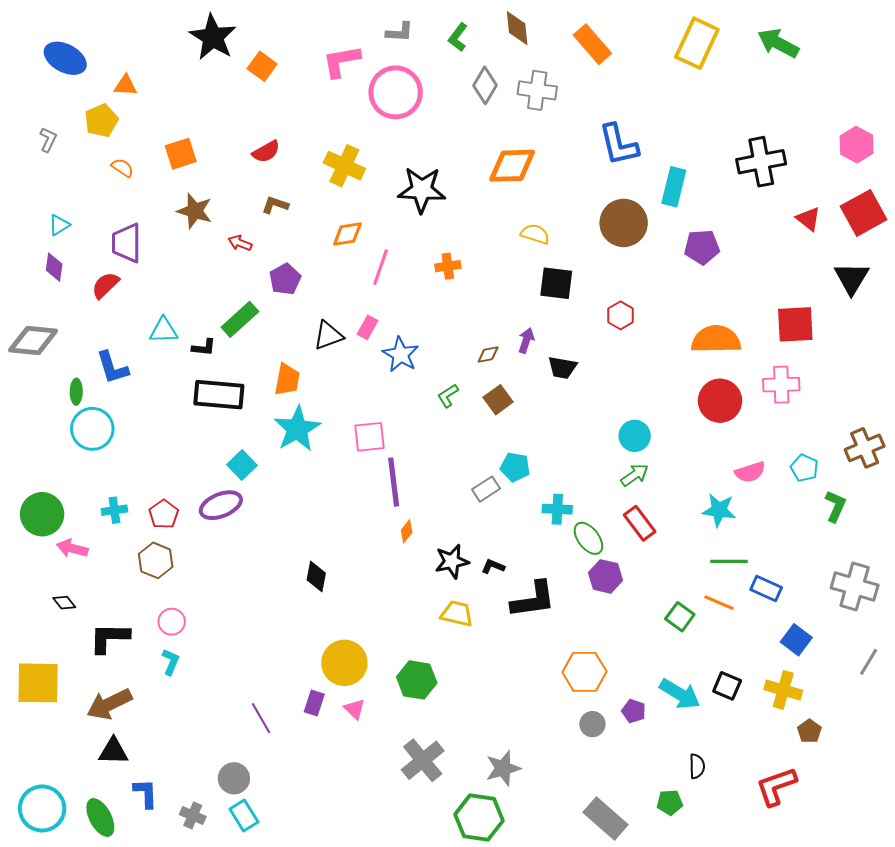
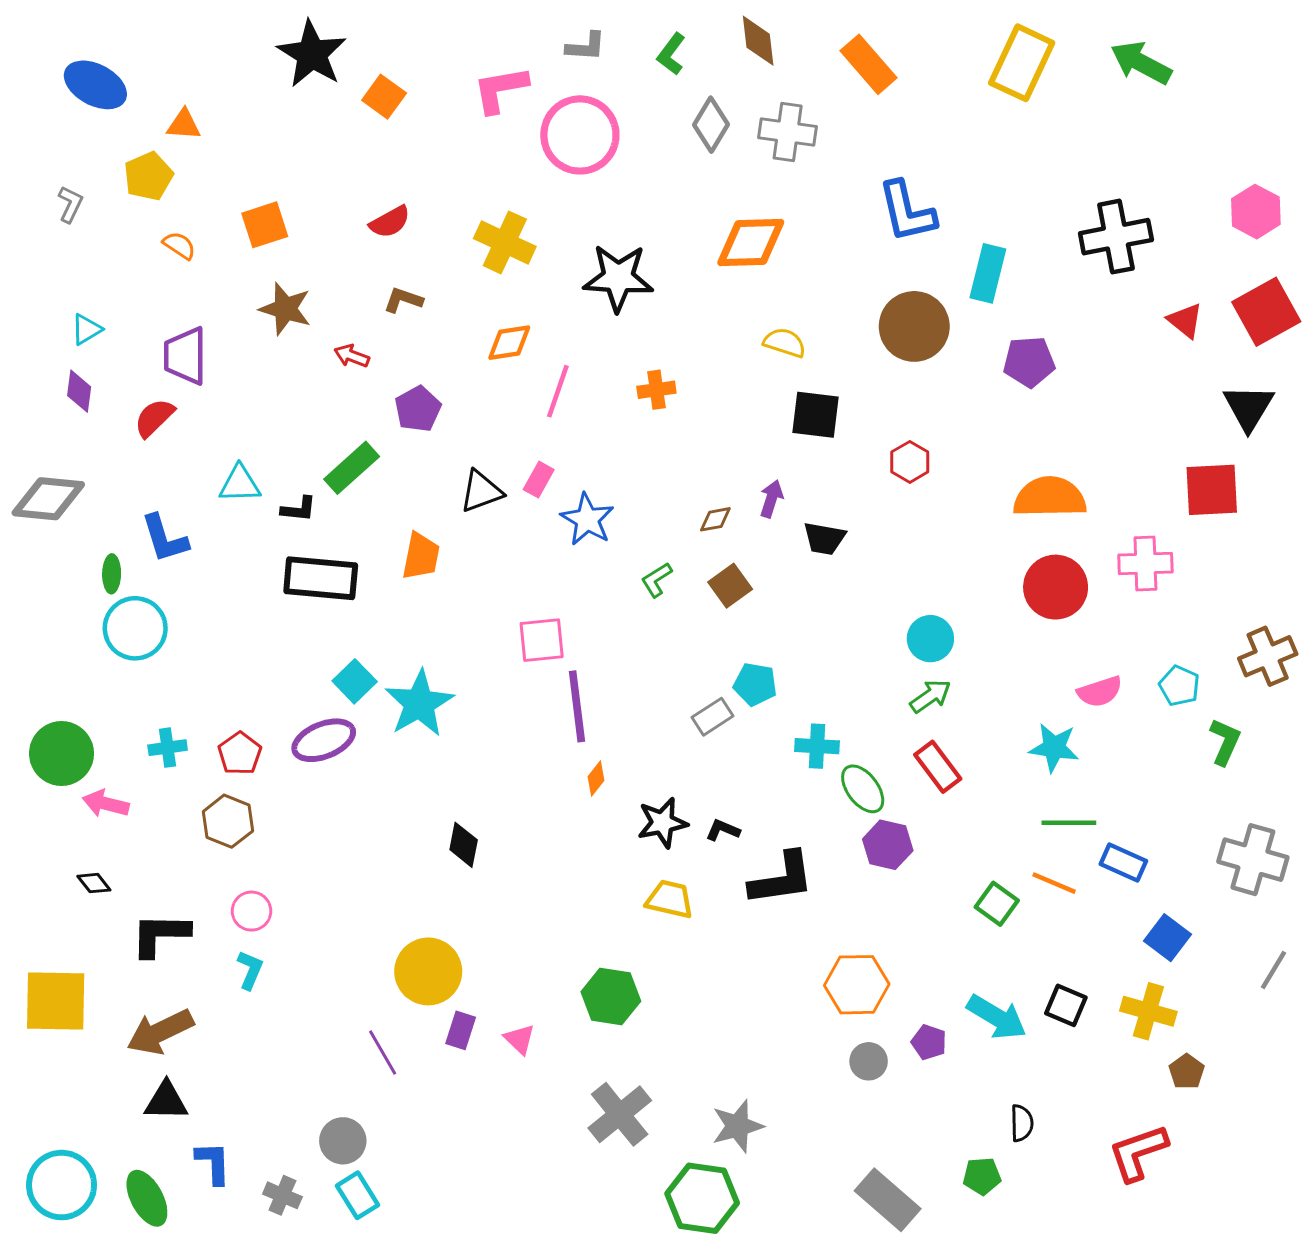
red square: (795, 324) -> (1212, 490), moved
cyan star: (297, 429) -> (419, 703), moved
yellow circle: (344, 663) -> (428, 971), moved

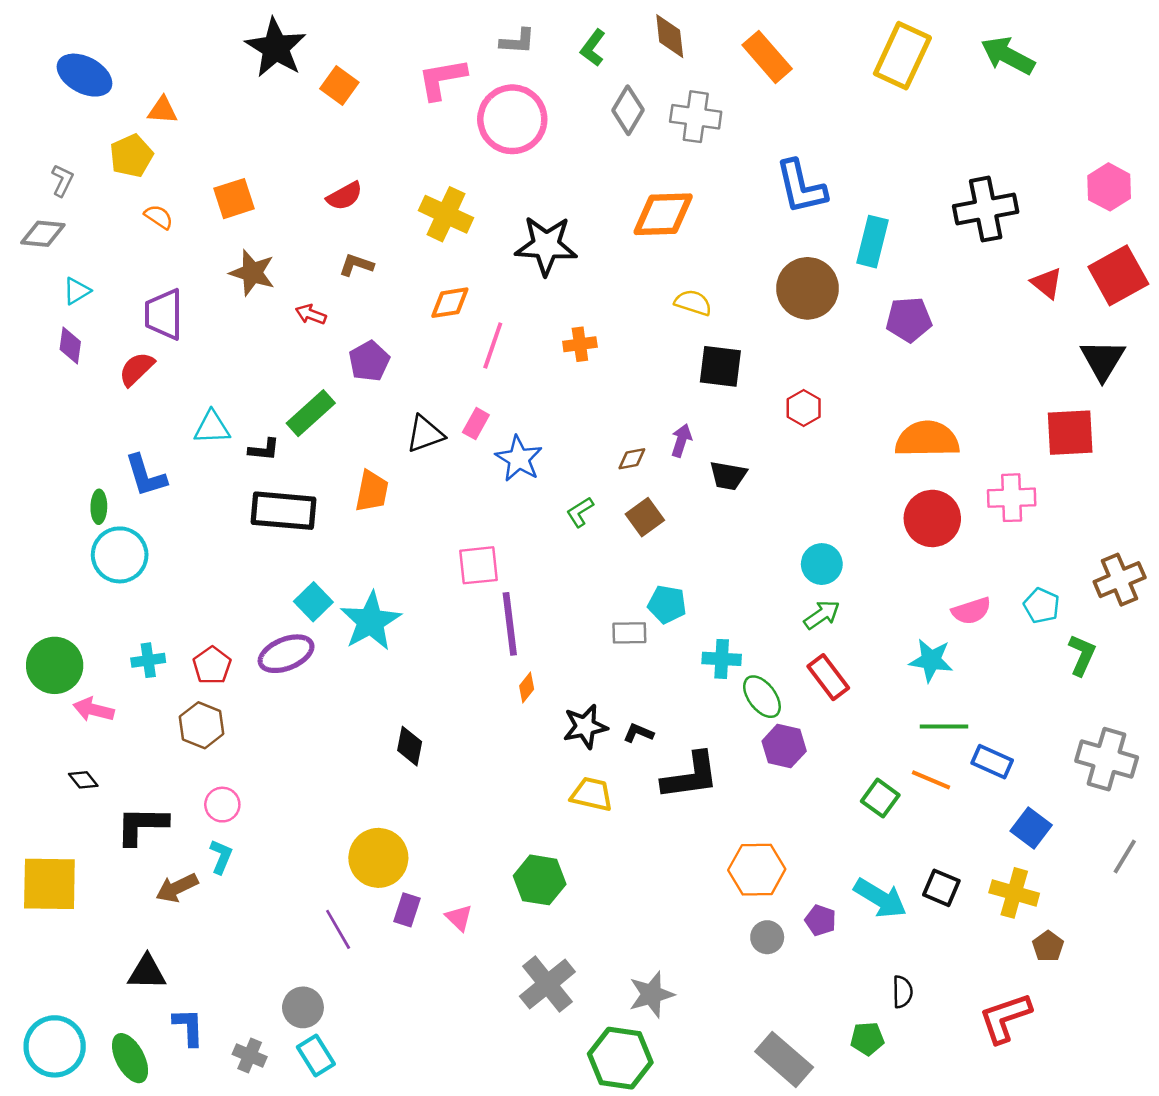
gray diamond: (48, 499) -> (43, 234), moved, size x0.7
gray rectangle: (712, 717) -> (629, 633), turned 32
brown arrow: (160, 1032) -> (177, 888), moved, size x0.7

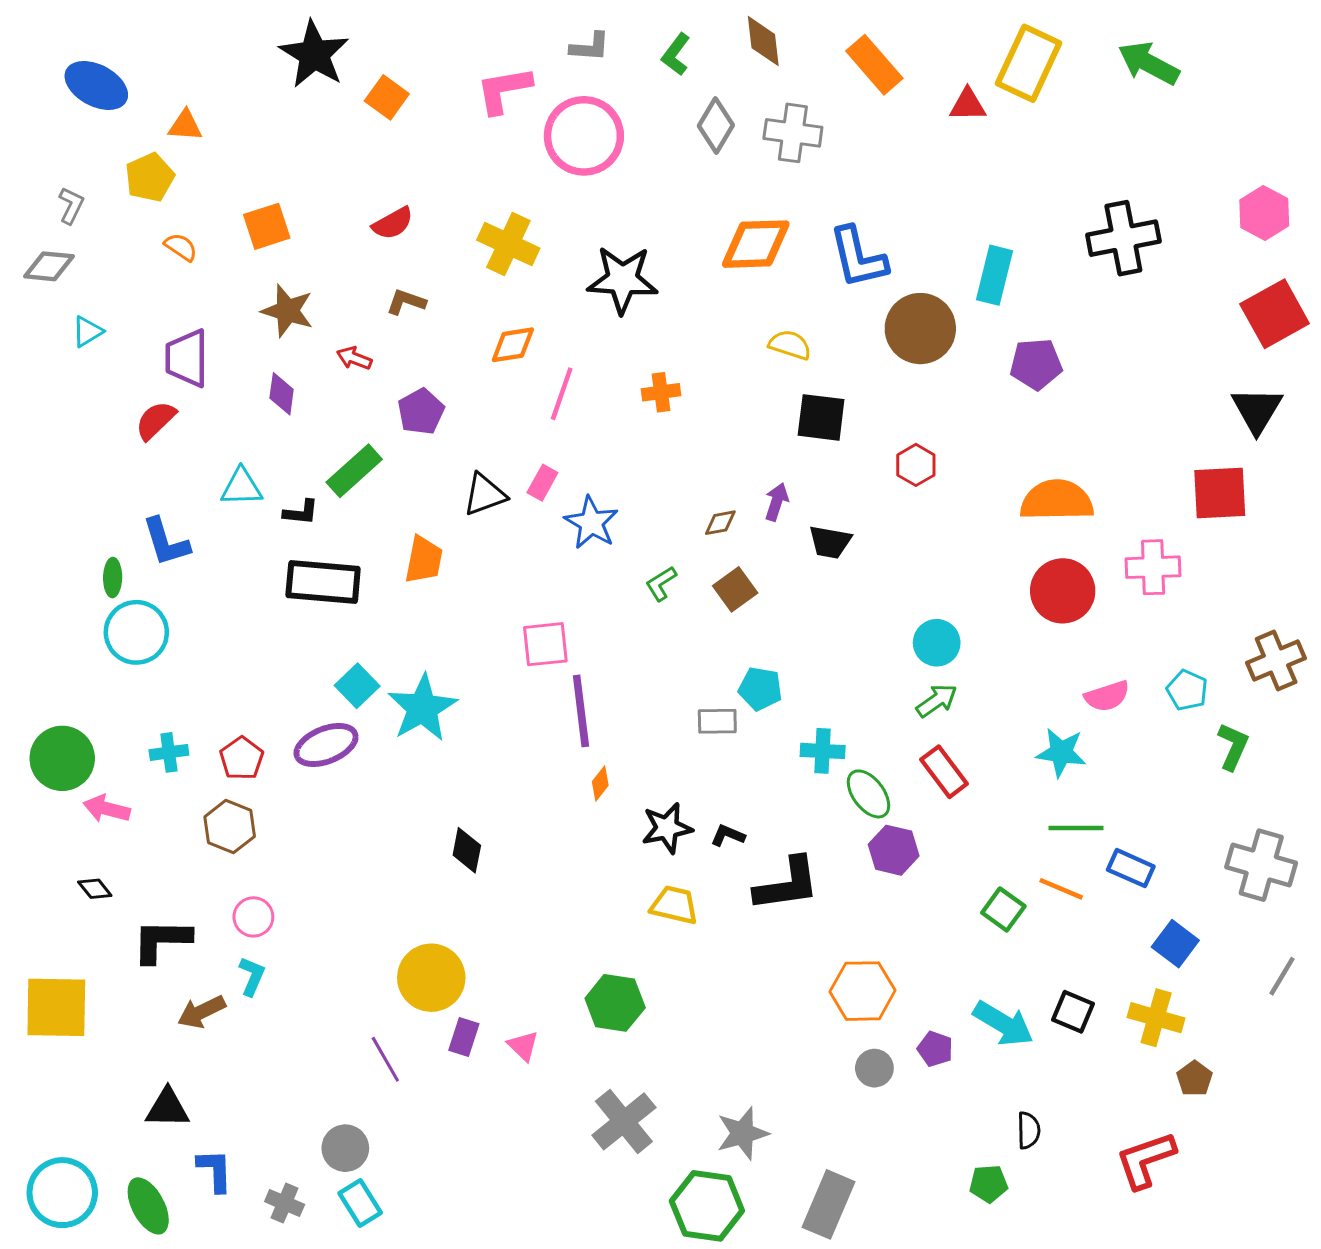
blue L-shape: (801, 187) -> (858, 257), moved
red triangle: (1047, 283) -> (968, 105), moved, turned -40
purple diamond: (70, 346) -> (282, 394), moved
gray rectangle: (784, 1059) -> (828, 1204), moved, turned 72

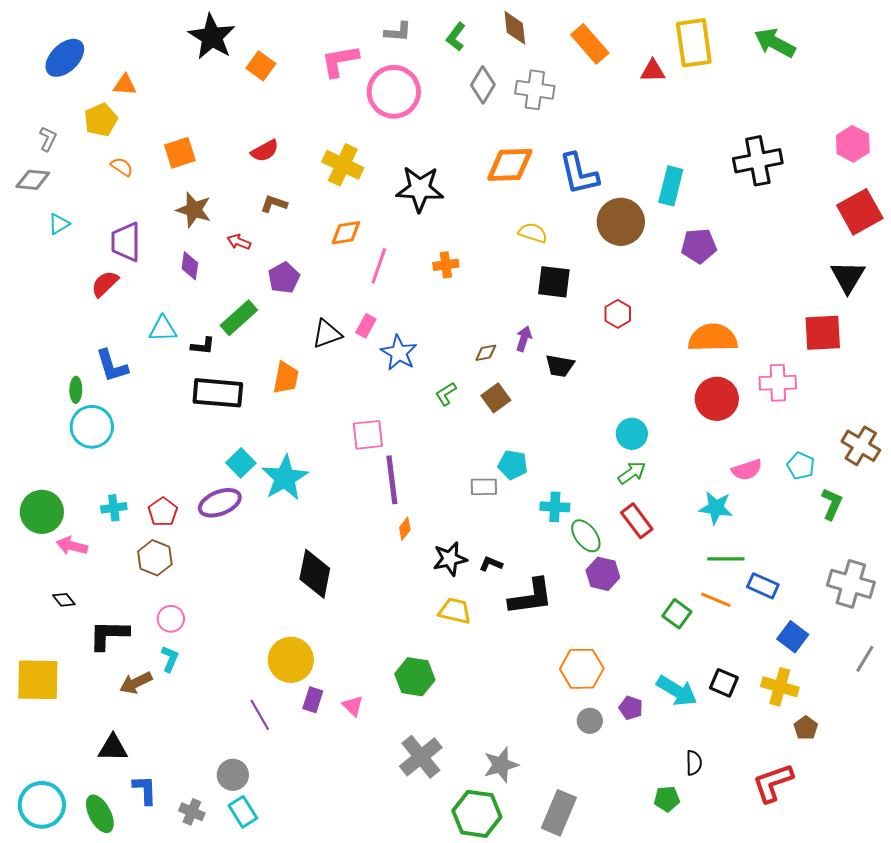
yellow rectangle: (1029, 63) -> (694, 43), turned -33
blue ellipse: (96, 85) -> (65, 58), turned -72
brown cross: (1276, 661) -> (861, 446), turned -36
black diamond: (467, 850) -> (315, 574), size x1.6

